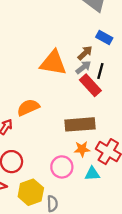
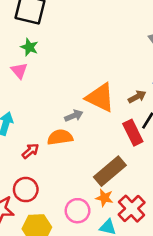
gray arrow: (83, 67) -> (74, 116), moved
brown rectangle: (80, 124) -> (110, 171), turned -52

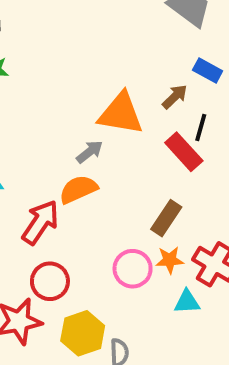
red arrow: (30, 151) -> (40, 222), size x1.6
brown rectangle: (110, 171) -> (166, 218), size x0.7
pink circle: (77, 211) -> (133, 269), moved

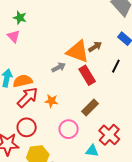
brown arrow: (175, 97) -> (95, 47), moved
red rectangle: (184, 152) -> (87, 75), moved
orange semicircle: (78, 189) -> (23, 81), moved
orange star: (170, 260) -> (51, 101), moved

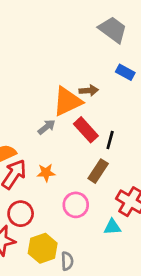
brown arrow: (95, 47) -> (89, 90), turned 40
orange triangle: (78, 52) -> (67, 101), turned -35
black line: (116, 66) -> (110, 140), moved

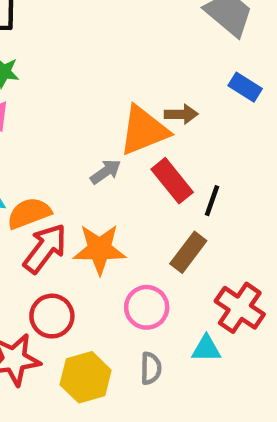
orange star: (46, 173) -> (100, 249), size x1.6
gray semicircle: (67, 261) -> (151, 368), moved

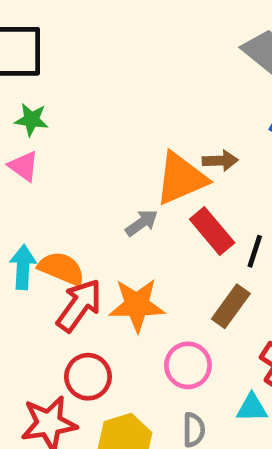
orange semicircle: (29, 213) -> (62, 268), turned 45

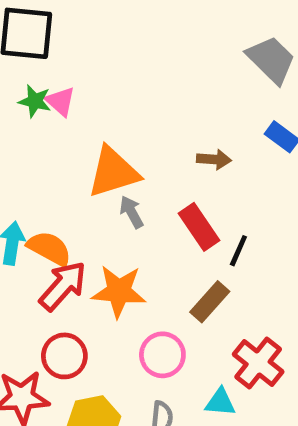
pink triangle: (24, 166) -> (60, 101), moved
orange triangle: (181, 178) -> (113, 172), moved
gray arrow: (142, 223) -> (132, 212), turned -88

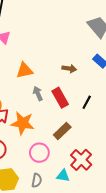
orange triangle: (113, 172) -> (25, 70), size x0.7
gray arrow: (132, 212) -> (38, 93), moved
black line: (238, 251) -> (87, 102), moved

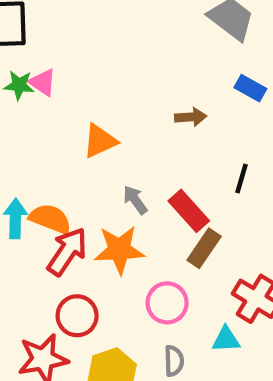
gray arrow: (38, 93) -> (135, 200), moved
red rectangle: (60, 98) -> (189, 211), moved

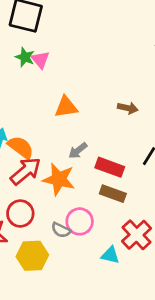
gray arrow: (135, 200) -> (78, 151), turned -108
red rectangle: (189, 211) -> (110, 167), turned -44
brown rectangle: (204, 248) -> (113, 194), turned 60
gray semicircle: (174, 361) -> (61, 230), moved, turned 102

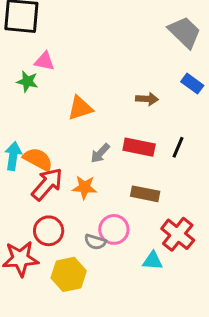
green star: (25, 57) -> (27, 81), moved
pink triangle: (40, 60) -> (45, 61), turned -30
red rectangle: (110, 167) -> (139, 147), moved
orange star: (59, 179) -> (85, 187), size x0.7

